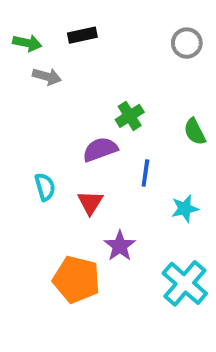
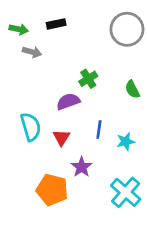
gray circle: (187, 43) -> (127, 29), size x1.6
blue line: (145, 173) -> (99, 130), moved
cyan semicircle: (45, 187) -> (31, 127), size x1.5

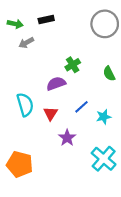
gray arrow: (32, 52) -> (26, 43), turned 136
blue line: (99, 130) -> (82, 107), turned 40
orange pentagon: (52, 190) -> (20, 164), moved

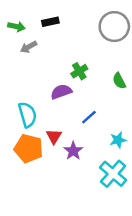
red triangle: (51, 113) -> (54, 136), moved
cyan star: (104, 117) -> (118, 140), moved
orange pentagon: (20, 164) -> (29, 148), moved

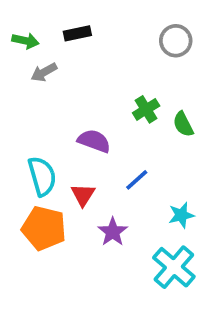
gray circle: (114, 27) -> (176, 41), size x0.7
green cross: (79, 71) -> (146, 109), moved
purple semicircle: (61, 92) -> (94, 141), turned 40
red triangle: (54, 136) -> (83, 195), moved

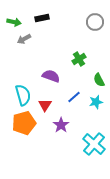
green semicircle: (183, 124) -> (99, 80), moved
cyan star: (181, 215) -> (96, 102), moved
orange pentagon: (44, 228) -> (24, 123), turned -30

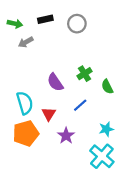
gray circle: (95, 22) -> (77, 24), moved
green cross: (79, 59) -> (85, 74), moved
purple semicircle: (51, 76) -> (55, 82), turned -144
cyan star: (96, 102) -> (106, 129), moved

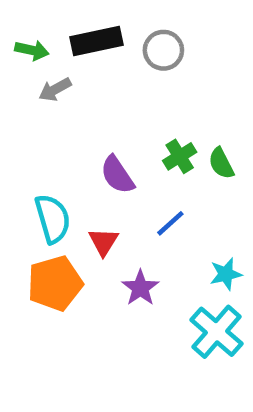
black rectangle: (45, 19) -> (96, 41), size x1.5
green semicircle: (107, 87) -> (221, 163), moved

